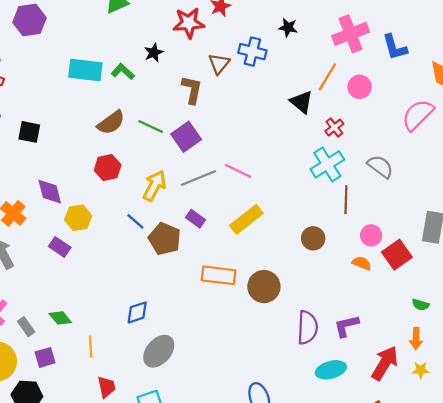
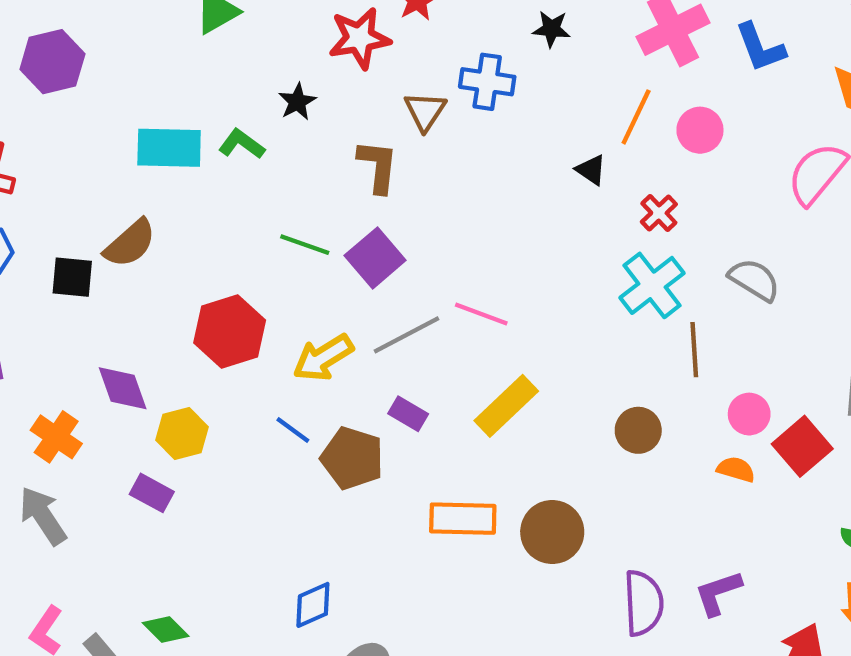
black triangle: (302, 102) -> (591, 170), size x0.7
brown semicircle: (111, 123) -> (130, 243), moved
red hexagon: (108, 168) -> (230, 332), size x1.4
yellow arrow: (155, 186) -> (323, 358), turned -144

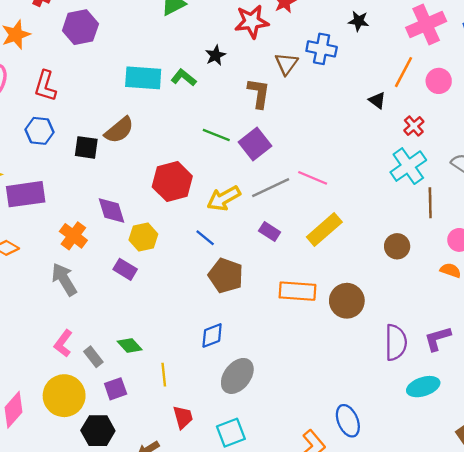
brown pentagon: (352, 458) -> (226, 276), moved

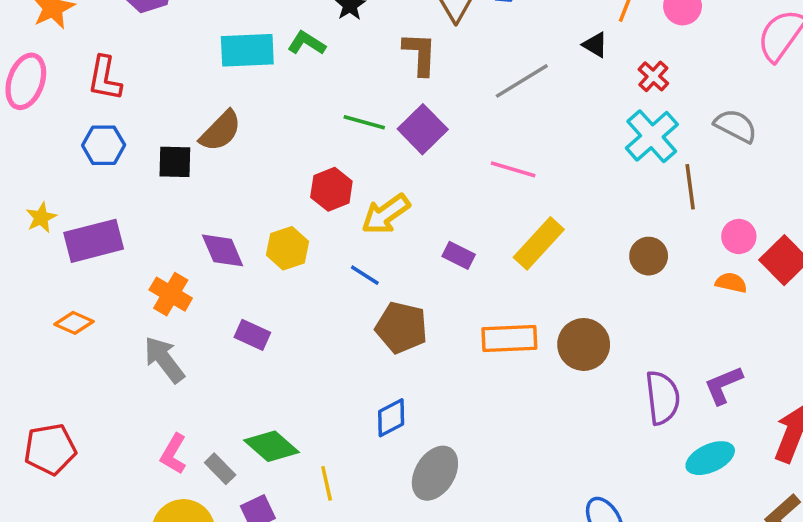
red hexagon: (172, 181) -> (331, 189), moved, size x0.7
gray line: (271, 188) -> (522, 81), moved
yellow hexagon: (143, 237) -> (288, 248), moved
green diamond: (130, 346) -> (272, 446), size x1.4

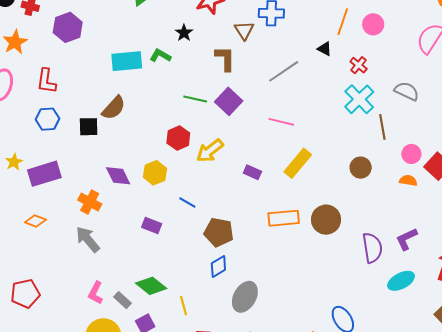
blue line: (365, 275) -> (187, 202), moved
brown pentagon: (401, 327) -> (219, 232), moved
purple rectangle: (252, 335) -> (152, 225), moved

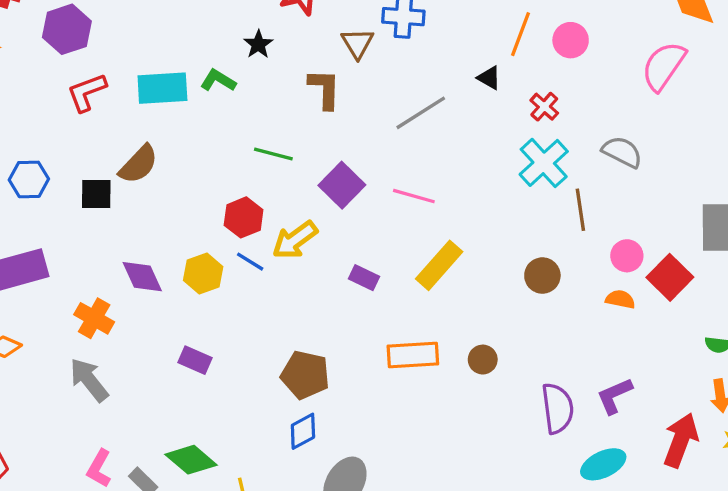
red L-shape: (46, 81) -> (87, 92), moved, turned 60
purple square: (229, 101) -> (342, 185), moved
blue line: (187, 202) -> (250, 262), moved
brown circle: (326, 220) -> (483, 360), size x0.6

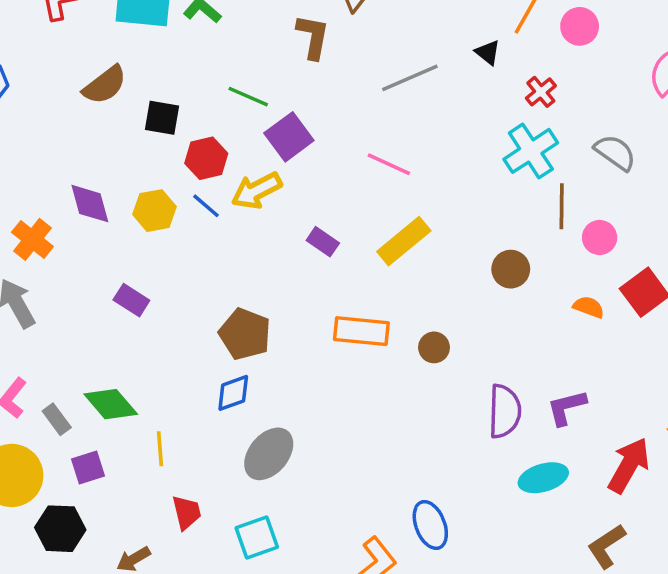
purple square: (342, 185) -> (289, 137), moved
black square: (96, 194) -> (162, 118), moved
pink circle: (627, 256) -> (600, 238), moved

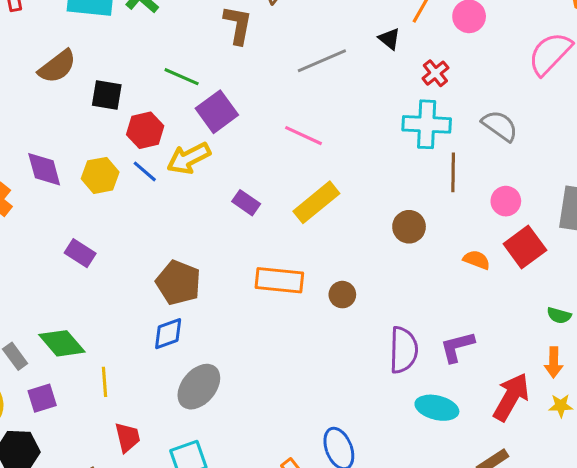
cyan cross: (531, 151) -> (427, 124), turned 36
pink circle: (600, 238) -> (506, 201), moved
cyan ellipse: (543, 478) -> (437, 408), turned 30

